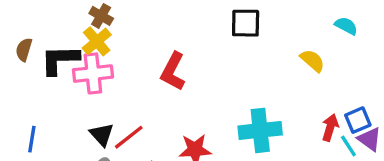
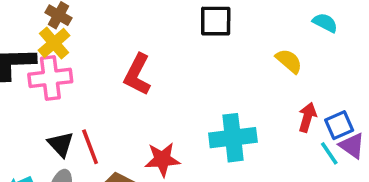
red arrow: (330, 128) -> (307, 117), moved
red line: (129, 137) -> (90, 147), turned -72

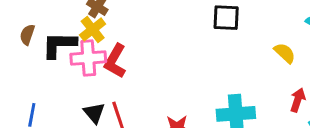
red L-shape: (137, 75) -> (115, 61), moved

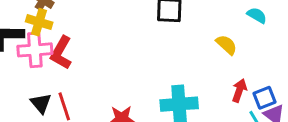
yellow cross: (93, 29) -> (39, 22), turned -35

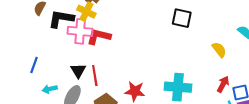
red L-shape: (61, 53) -> (99, 36), turned 65

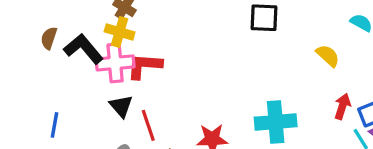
black L-shape: (61, 19) -> (84, 49), turned 50
black triangle: (78, 71) -> (121, 106), moved

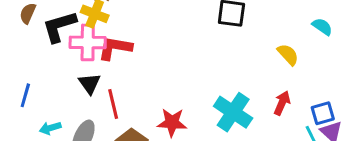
black L-shape: (84, 49) -> (59, 26), turned -72
red arrow: (342, 106) -> (282, 103), moved
cyan cross: (276, 122) -> (233, 112), turned 33

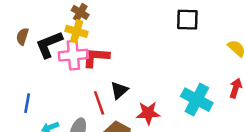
black triangle: (90, 84) -> (119, 90), moved, turned 30

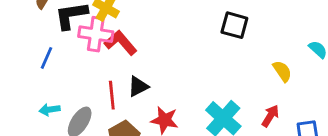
red L-shape: (96, 57) -> (121, 43), turned 32
blue line: (27, 103) -> (47, 58), moved

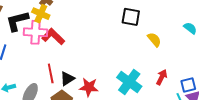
yellow semicircle: (282, 71) -> (154, 40), moved
black triangle: (138, 86) -> (67, 79), moved

